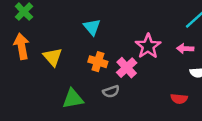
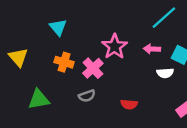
gray semicircle: (111, 92) -> (87, 96), moved
red semicircle: (179, 99) -> (129, 104), moved

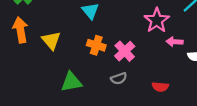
pink star: (115, 47) -> (157, 20), moved
pink arrow: (152, 49) -> (174, 42), moved

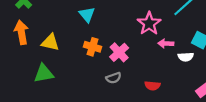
yellow triangle: (51, 41) -> (50, 42), turned -36
green triangle: (71, 82) -> (44, 73), moved

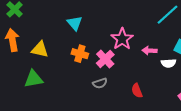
pink star: (149, 23) -> (122, 39), moved
red semicircle: (152, 86) -> (137, 91), turned 64

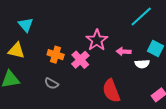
cyan triangle: (75, 23) -> (26, 25), moved
gray semicircle: (100, 83) -> (51, 83), moved, turned 48
red semicircle: (137, 91) -> (111, 91), size x1.6

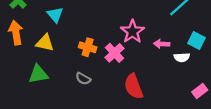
red semicircle: (111, 91) -> (134, 87), moved

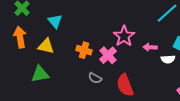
gray semicircle: (83, 79) -> (95, 78), moved

